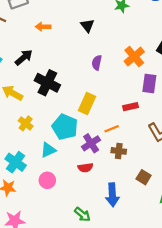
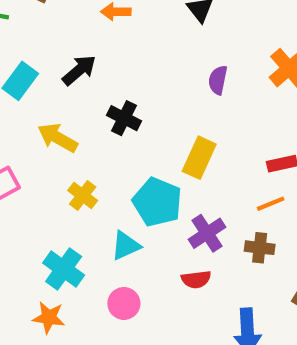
black cross: (47, 83) -> (124, 118), size x0.7
orange line: (112, 129) -> (271, 204), moved

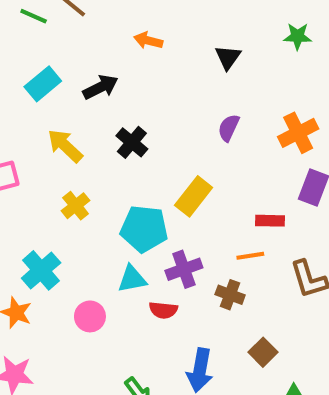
cyan pentagon: (157, 202) -> (144, 229), turned -30
cyan triangle: (126, 246) -> (132, 279), moved

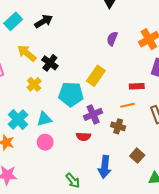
black cross: (132, 142) -> (50, 63), moved
cyan triangle: (132, 279) -> (44, 119), moved

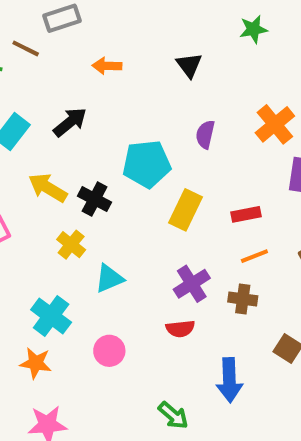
red rectangle: (137, 86) -> (246, 214), moved
cyan pentagon: (71, 94) -> (147, 164), moved
cyan triangle: (44, 119) -> (109, 279), moved

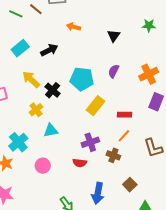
orange line: (254, 256) -> (124, 136), turned -40

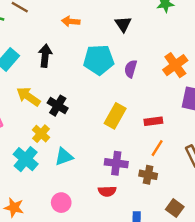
black arrow: (49, 50) -> (45, 56), turned -48
cyan pentagon: (82, 79) -> (99, 60), moved
cyan cross: (18, 142) -> (26, 159), moved
purple cross: (90, 142) -> (116, 163), turned 36

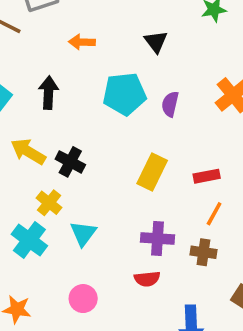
cyan triangle: (64, 157) -> (83, 233), turned -30

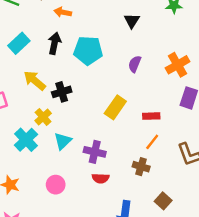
orange arrow: (82, 42) -> (63, 12), moved
cyan pentagon: (124, 94) -> (88, 50), moved
black cross: (70, 162) -> (62, 92), turned 36
purple cross: (158, 238) -> (95, 152), moved

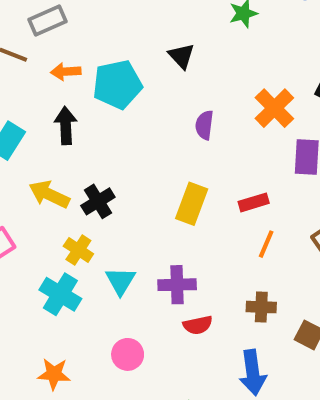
cyan pentagon: (88, 50) -> (117, 84), moved
brown cross: (141, 167) -> (261, 307), moved

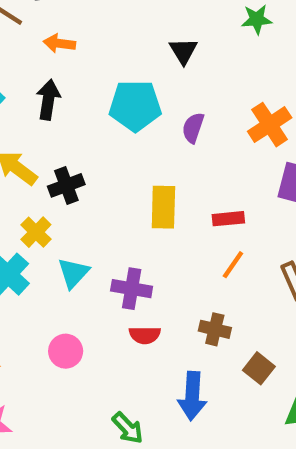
cyan pentagon: (117, 84) -> (135, 106), moved
yellow rectangle: (192, 204) -> (163, 207), turned -30

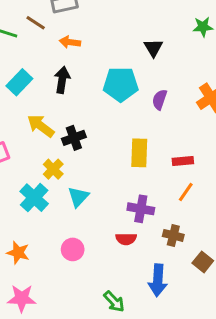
purple cross: (132, 289) -> (141, 209), moved

